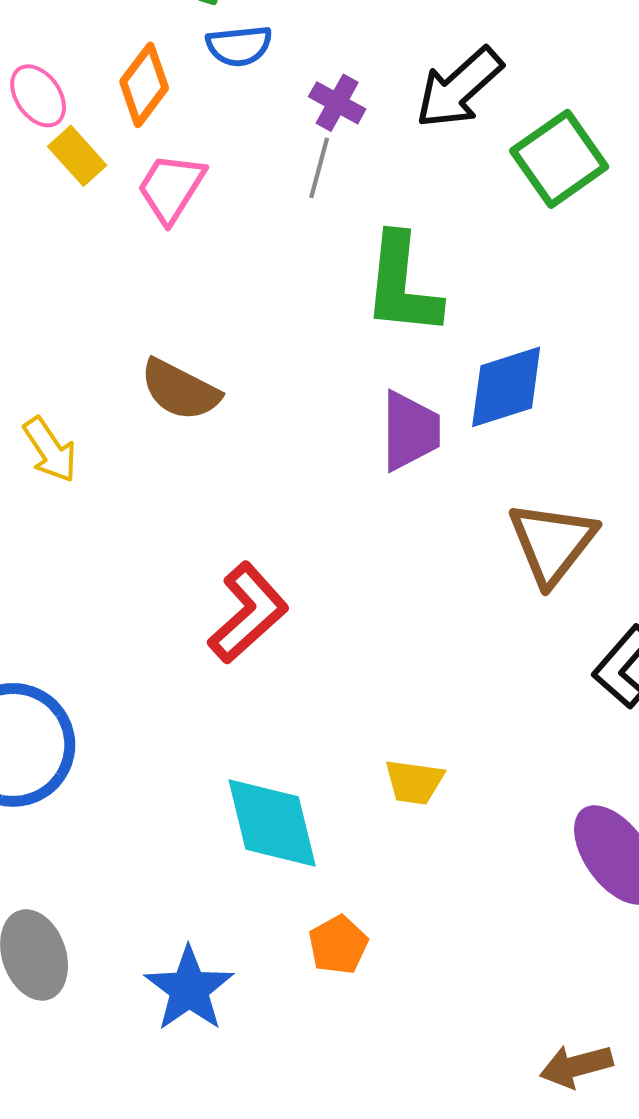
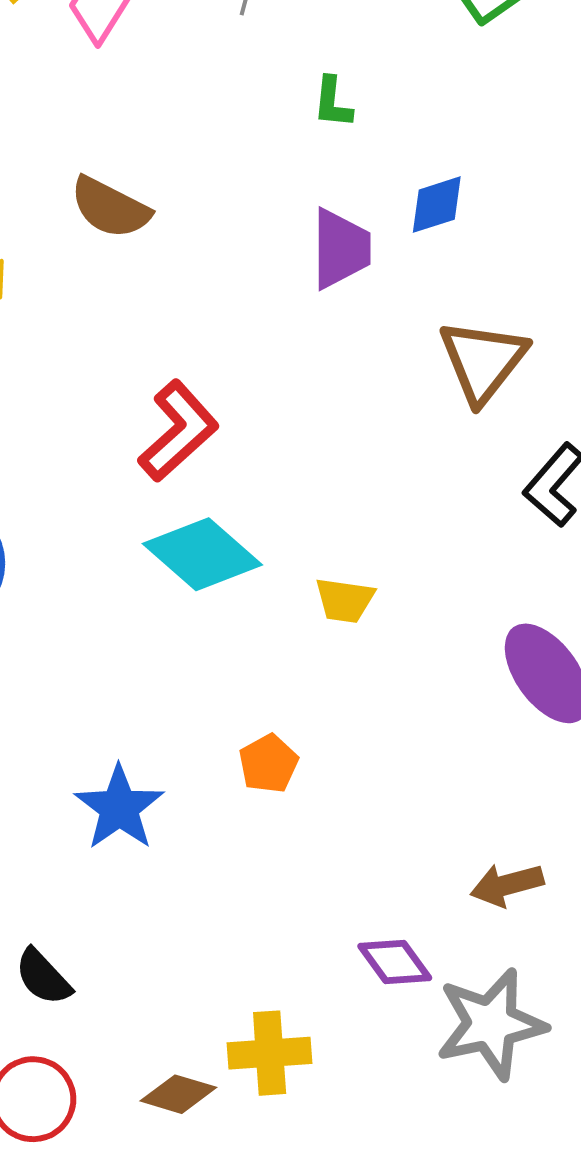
green L-shape: (402, 285) -> (333, 102), size x0.5
blue diamond: (506, 387) -> (437, 205), size x0.7
cyan diamond: (272, 823) -> (202, 554), moved, turned -35

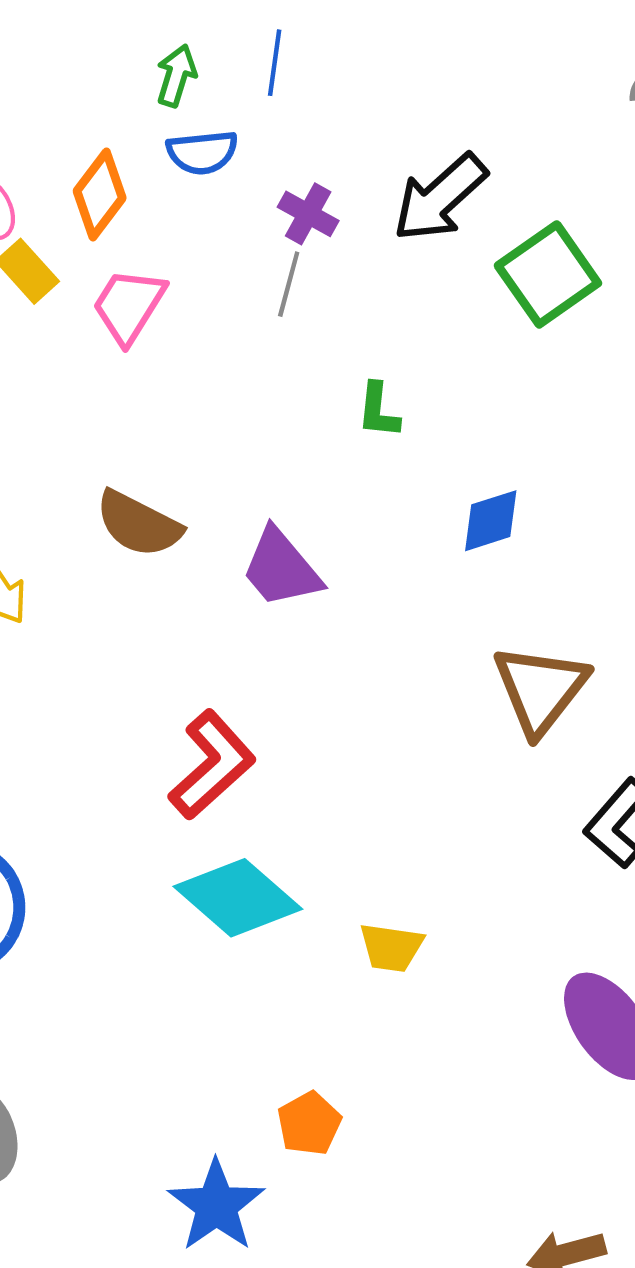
purple trapezoid: (341, 249) -> (281, 568), moved, turned 140
blue star: (119, 808) -> (216, 1206), moved

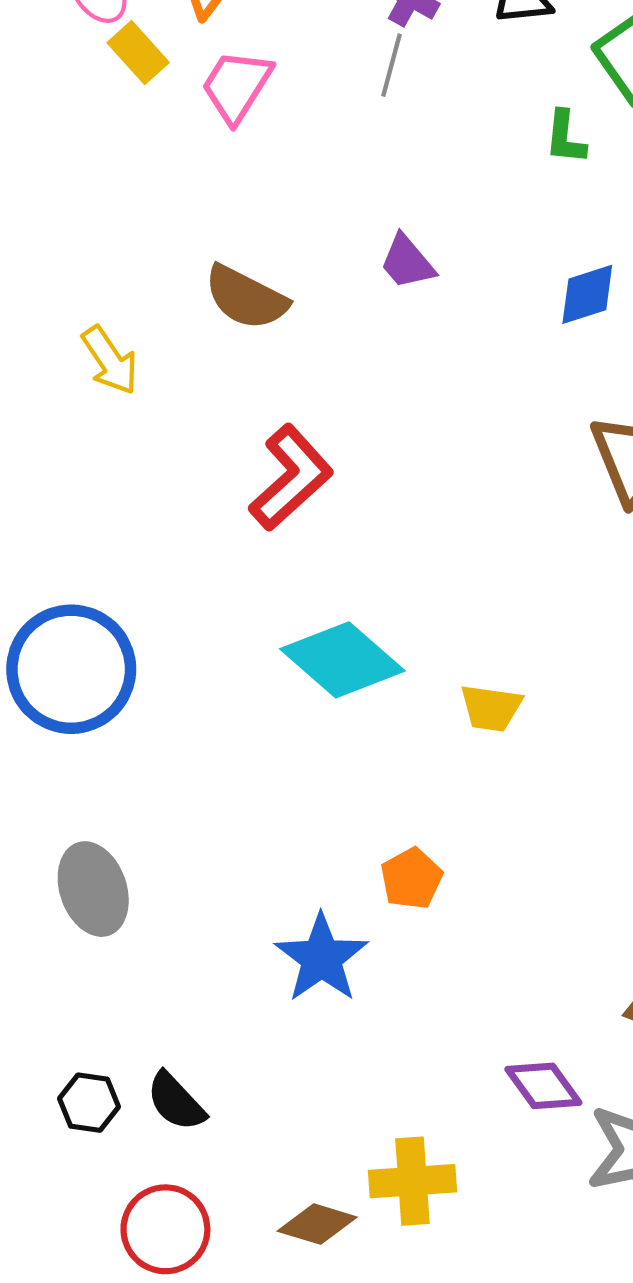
green L-shape: (378, 411) -> (565, 137), moved
purple trapezoid: (281, 568) -> (407, 262), moved, size x0.7
red L-shape: (212, 765) -> (291, 478), moved

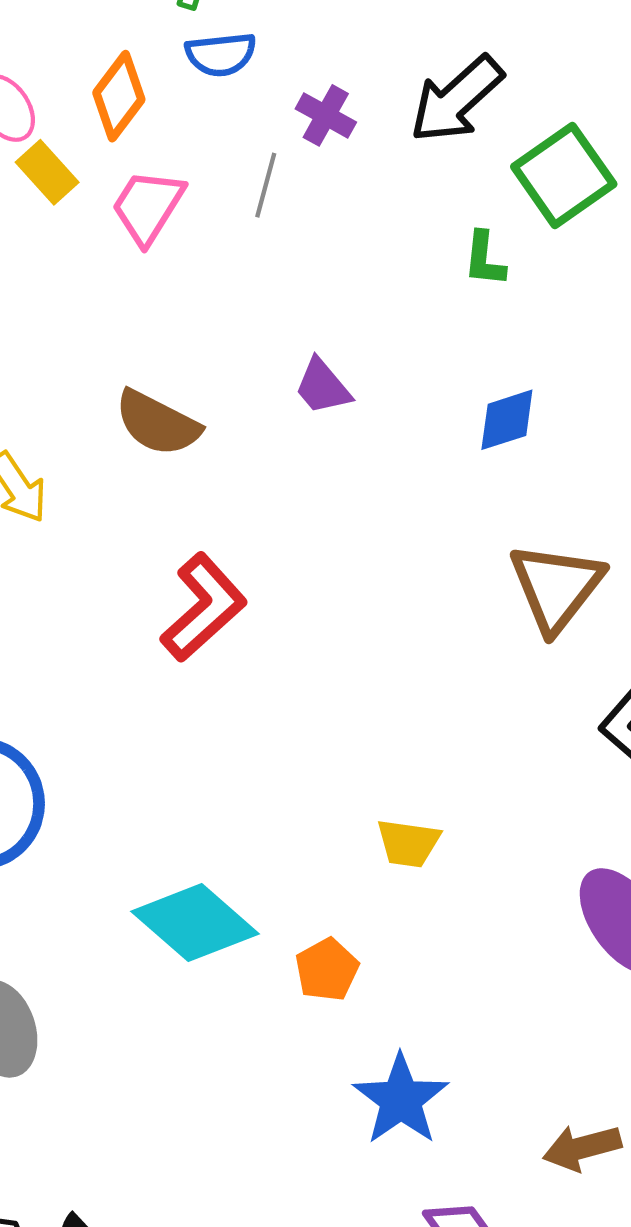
gray line: (392, 65) -> (266, 185), moved
cyan diamond: (342, 660) -> (195, 923), moved
orange pentagon: (411, 879) -> (327, 970), moved
blue star: (321, 958) -> (401, 1099), moved

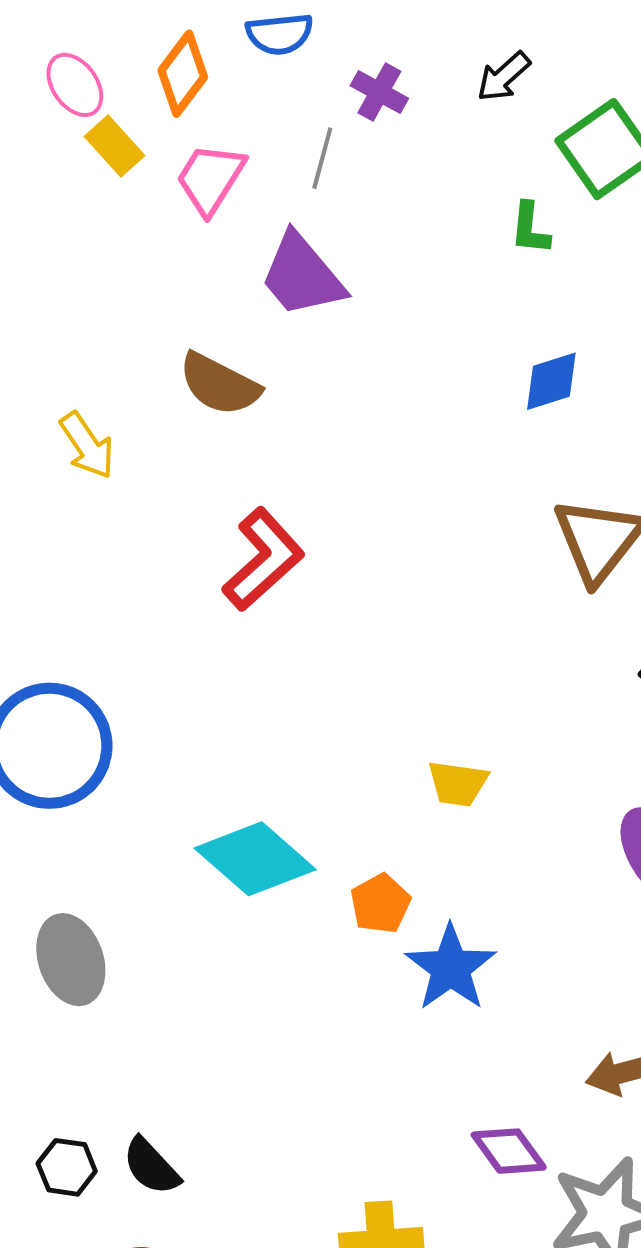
black arrow: (457, 99) -> (504, 77), size x0.6
purple trapezoid: (323, 387) -> (302, 275), moved, size x1.6
blue star: (401, 1099) -> (451, 968), moved

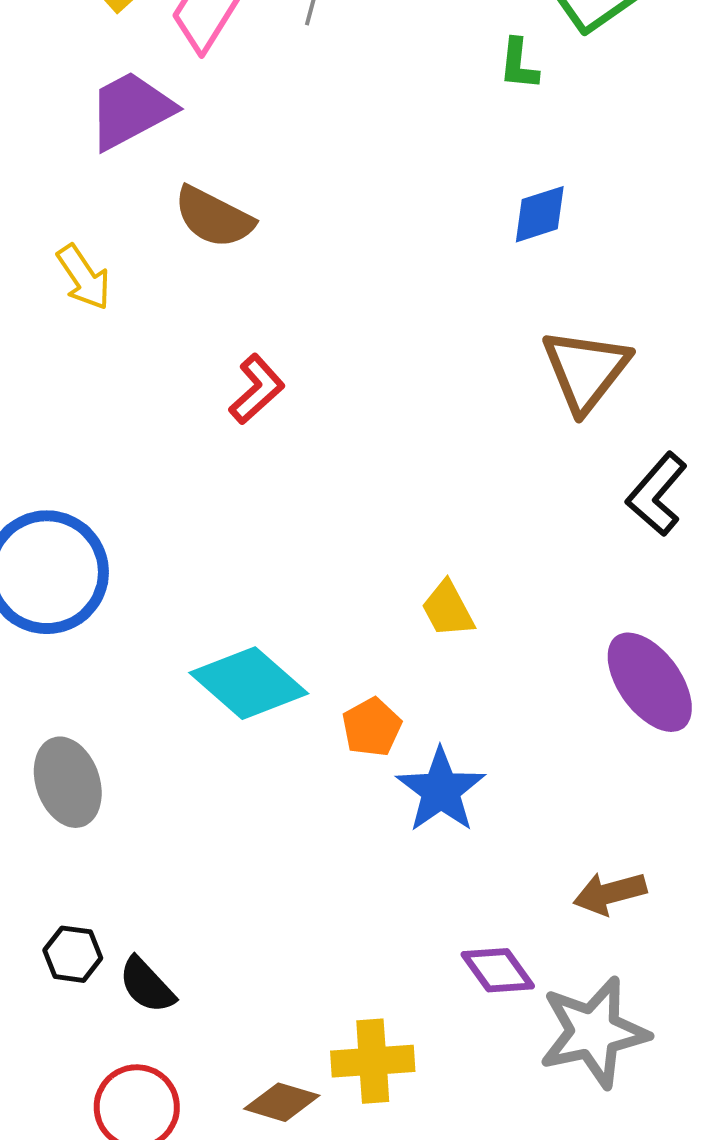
purple trapezoid: (302, 275) -> (131, 110), moved, turned 102
red L-shape: (263, 559) -> (257, 389), size x0.7
yellow trapezoid: (458, 783) -> (448, 609), turned 54
black hexagon: (67, 1167) -> (73, 954), moved

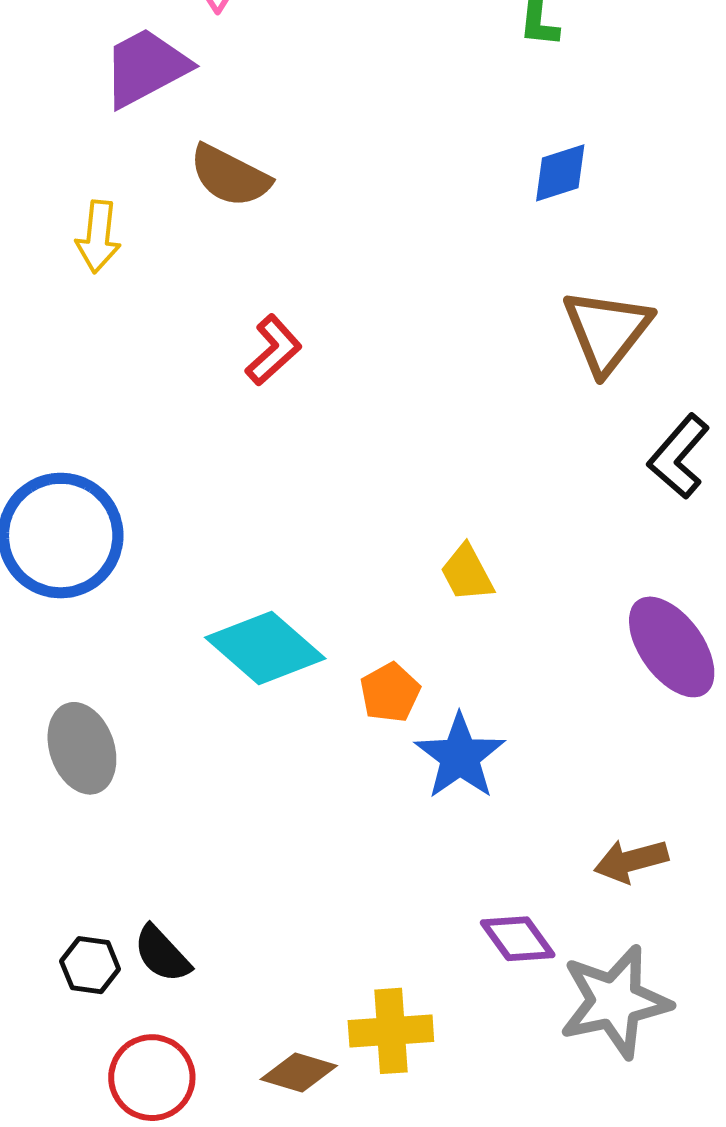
yellow arrow: (84, 277) -> (98, 237), turned 40
black hexagon: (73, 954) -> (90, 965), moved

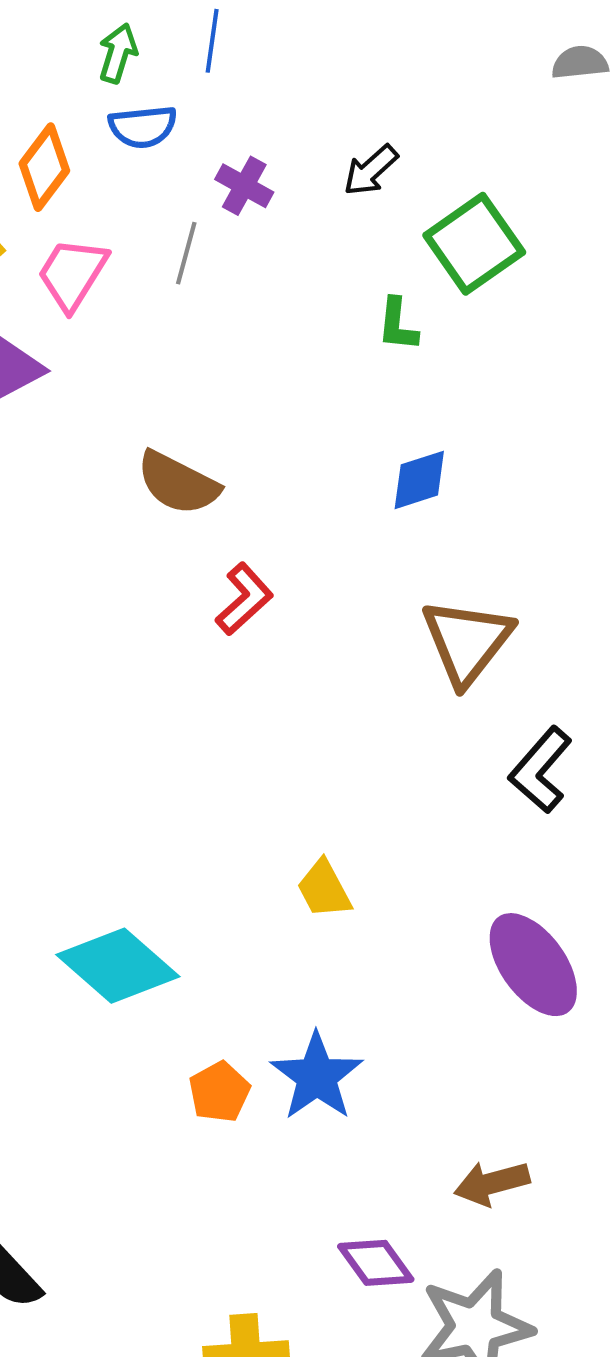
brown semicircle: (230, 176) -> (178, 483), moved
red L-shape: (273, 350) -> (244, 599), moved
orange pentagon: (390, 693) -> (219, 1092), moved

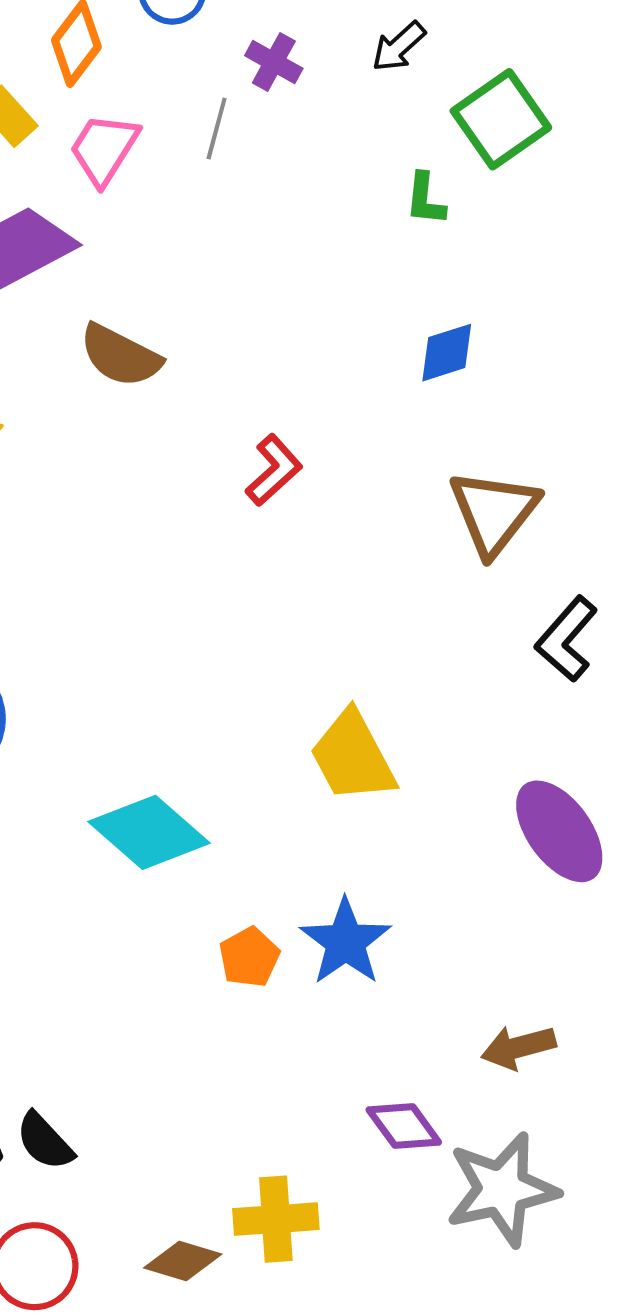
brown semicircle: (178, 483) -> (120, 356), moved
yellow trapezoid: (324, 889) -> (353, 757), size x1.6

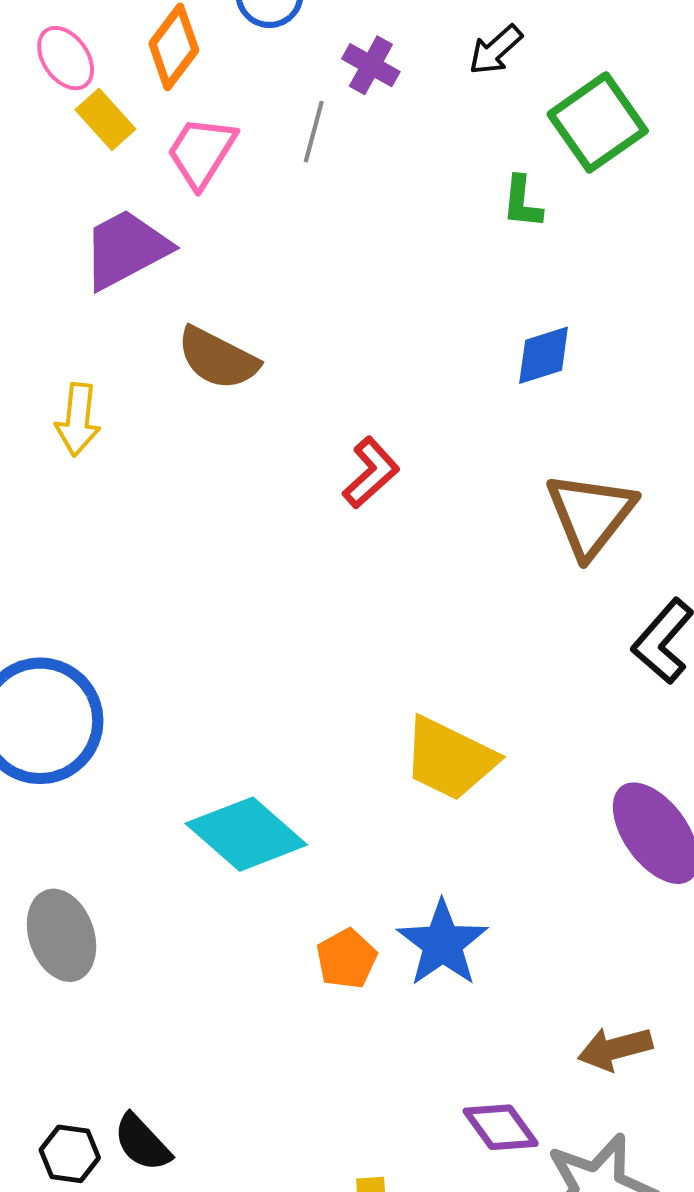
yellow trapezoid: (353, 757) -> (450, 759), turned -36

